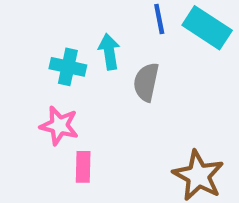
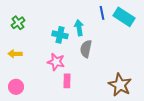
gray semicircle: (146, 82) -> (86, 49), moved

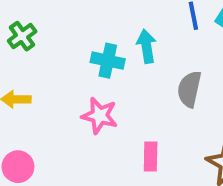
gray semicircle: (86, 49) -> (189, 89), moved
pink rectangle: (67, 81) -> (151, 156), moved

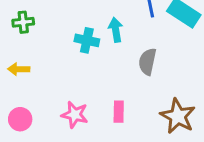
green cross: (22, 36) -> (23, 22), turned 30
pink star: (100, 116) -> (75, 115), moved

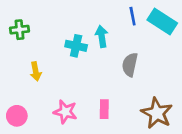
yellow arrow: (19, 69) -> (36, 71), moved, turned -102

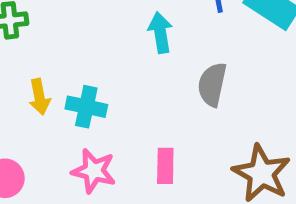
cyan cross: (76, 46) -> (86, 107), moved

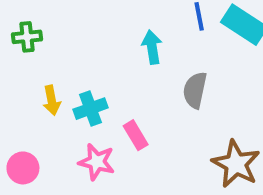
cyan cross: (86, 107) -> (91, 109), turned -32
pink rectangle: (165, 166) -> (136, 135), moved, turned -32

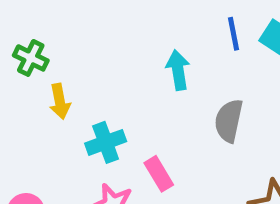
green cross: (27, 37) -> (31, 58), turned 32
yellow arrow: (52, 100) -> (60, 101), moved

